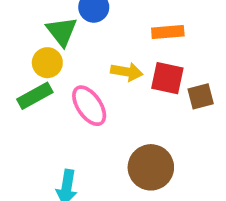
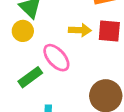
green rectangle: (35, 96) -> (30, 77), moved

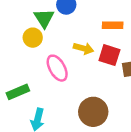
green rectangle: (30, 77) -> (18, 92), moved

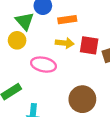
orange rectangle: (113, 25) -> (67, 20), moved
pink ellipse: (57, 68) -> (43, 65), turned -40

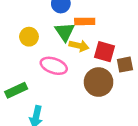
green triangle: (25, 21) -> (65, 32), moved
brown circle: (82, 99) -> (99, 82), moved

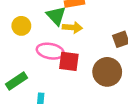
red square: (104, 52) -> (69, 61), moved
brown circle: (99, 82) -> (107, 72), moved

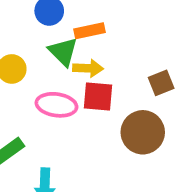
red square: (69, 61) -> (98, 96), moved

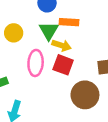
pink ellipse: (56, 105) -> (36, 63), turned 70

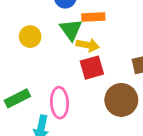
pink ellipse: (36, 63) -> (59, 103), moved
red square: (63, 65) -> (92, 68), turned -30

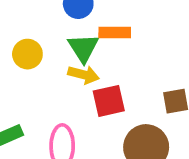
yellow arrow: (88, 45) -> (84, 75), moved

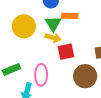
yellow circle: (27, 54) -> (24, 26), size x1.5

